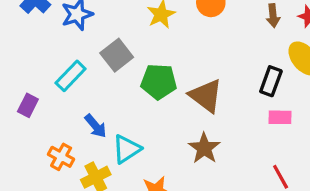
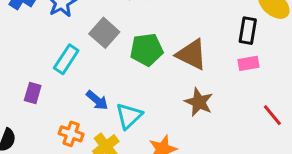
pink rectangle: (280, 117) -> (249, 63), moved

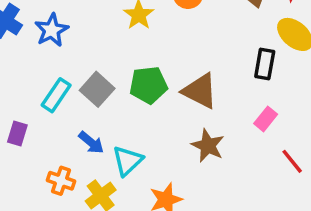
gray square: (104, 33) -> (97, 89), moved
pink rectangle: (249, 63) -> (266, 119), moved, turned -42

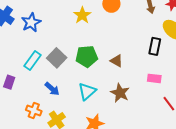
brown triangle: (200, 91) -> (117, 61), size x0.6
pink rectangle: (266, 119) -> (154, 78), turned 56
cyan triangle: (128, 161) -> (87, 91), moved

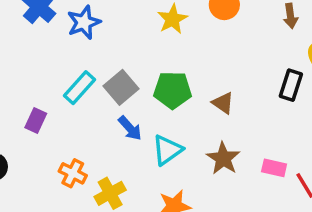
pink rectangle: (154, 78) -> (274, 168), moved
blue arrow: (52, 89) -> (130, 128), moved

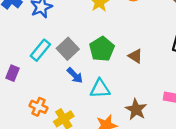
green pentagon: (173, 90) -> (102, 49), turned -30
cyan triangle: (167, 150) -> (100, 89), turned 35
brown star: (223, 158) -> (136, 109), moved

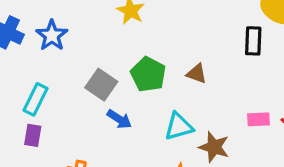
cyan rectangle: (40, 50) -> (35, 99), moved
cyan triangle: (100, 89) -> (179, 126), moved

